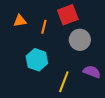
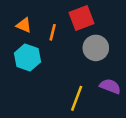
orange triangle: (20, 21) -> (24, 25), turned 32
cyan hexagon: (37, 60) -> (27, 58), moved

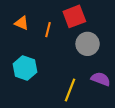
cyan hexagon: (27, 58) -> (25, 68), moved

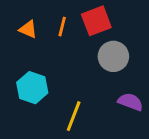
orange line: (48, 30) -> (62, 27), moved
yellow line: (70, 90) -> (74, 116), moved

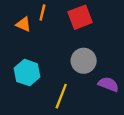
orange line: (62, 27) -> (42, 12), moved
gray circle: (113, 56) -> (84, 61), moved

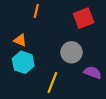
red square: (80, 17) -> (84, 18), moved
orange triangle: (24, 24) -> (20, 40), moved

